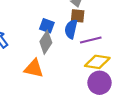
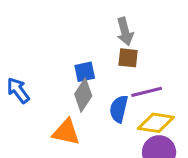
blue square: (47, 26) -> (85, 72), turned -32
blue semicircle: (71, 29) -> (119, 109), moved

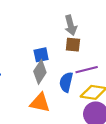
orange triangle: (66, 132) -> (40, 103), moved

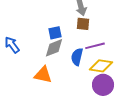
gray diamond: (40, 72) -> (54, 48), turned 35
orange triangle: (40, 103) -> (43, 75), moved

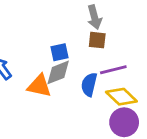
yellow diamond: (101, 66) -> (121, 97), turned 35
orange triangle: (43, 75) -> (39, 86), moved

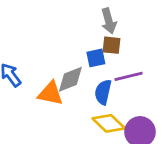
blue square: (59, 52) -> (96, 58), moved
yellow diamond: (121, 97) -> (109, 123), moved

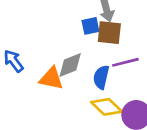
brown square: (112, 45) -> (109, 33), size x1.4
blue square: (96, 58) -> (90, 26), moved

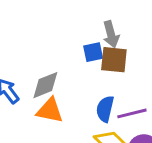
purple line: (125, 62) -> (132, 113), moved
gray diamond: (70, 65) -> (45, 85), moved

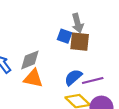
blue square: (93, 52) -> (65, 36), turned 32
blue semicircle: (105, 109) -> (73, 77), turned 36

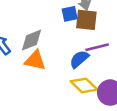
blue square: (65, 36) -> (70, 14), turned -32
purple line: (93, 81) -> (97, 47), moved

